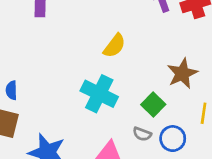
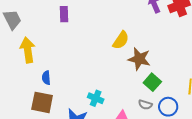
brown star: (182, 73) -> (139, 59), moved, turned -30
cyan cross: (99, 94) -> (96, 98), moved, size x0.6

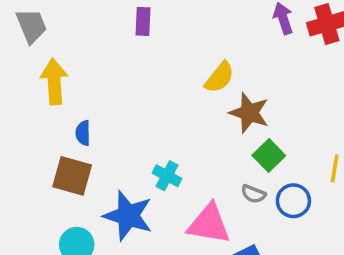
purple rectangle: (64, 14) -> (143, 21), moved

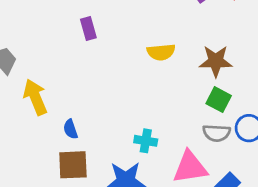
yellow semicircle: (219, 77) -> (161, 52), turned 64
brown star: (249, 113) -> (216, 61), moved
gray semicircle: (253, 194) -> (217, 133), size x1.4

